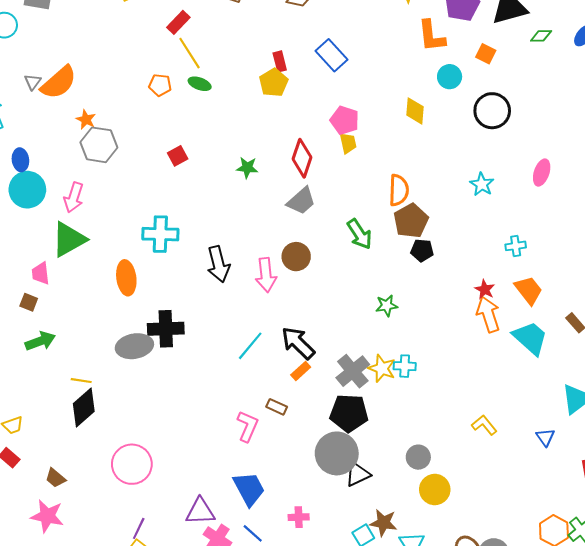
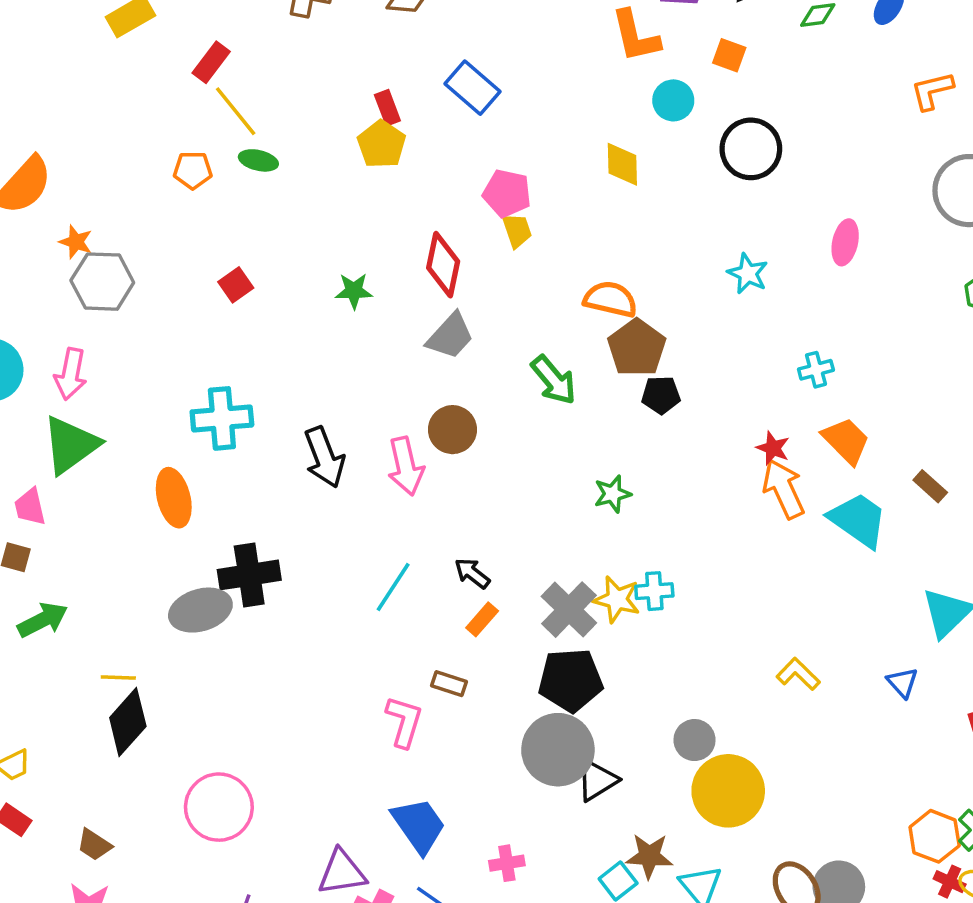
orange semicircle: (399, 190) -> (610, 299), turned -72
black arrow: (298, 343) -> (472, 573), size x0.6
yellow circle: (435, 489) -> (728, 791), size x1.4

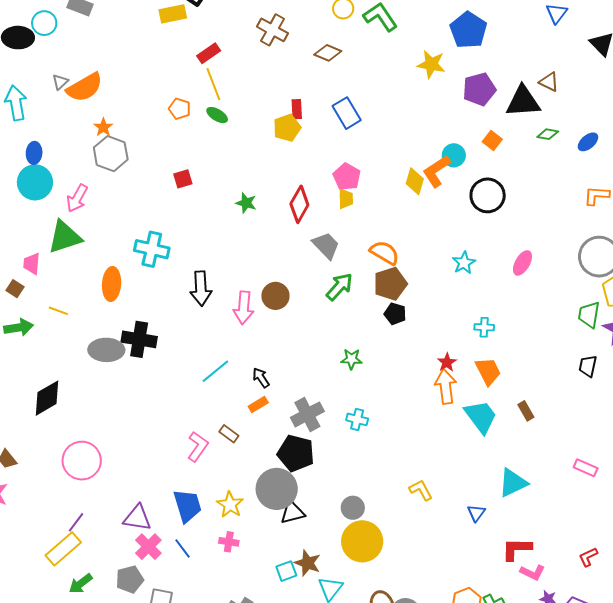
orange L-shape: (635, 36) -> (436, 171), moved, turned 52
gray trapezoid: (450, 336) -> (326, 245), moved, turned -104
green arrow: (554, 380) -> (339, 287), turned -116
yellow star: (617, 599) -> (230, 505), moved
yellow line: (118, 678) -> (58, 311), moved

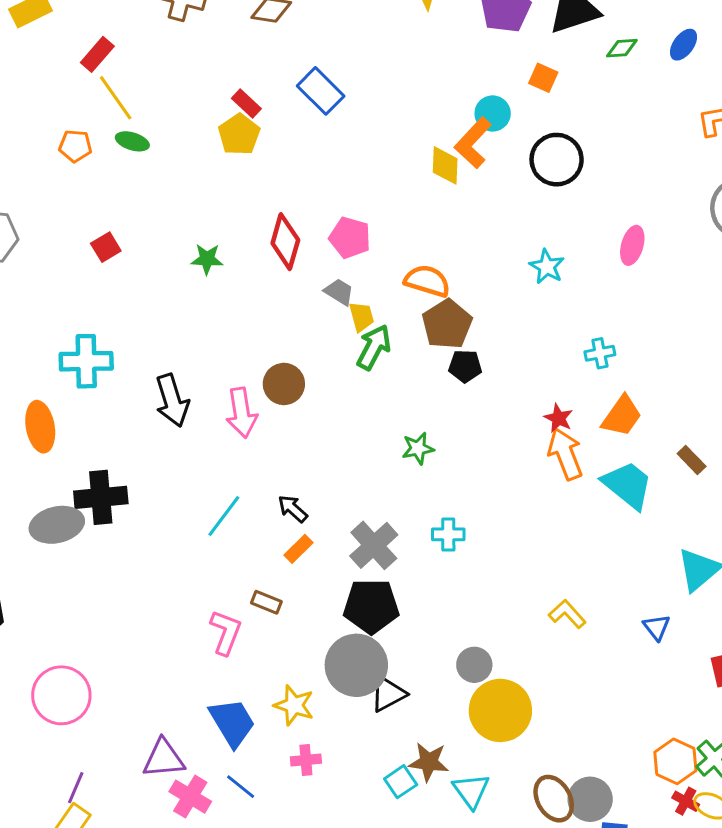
red rectangle: (297, 109) -> (246, 103), turned -30
pink pentagon: (347, 177) -> (350, 238), moved
yellow trapezoid: (346, 199) -> (361, 317), moved
gray trapezoid: (326, 245) -> (339, 292), size x0.7
orange trapezoid: (488, 371) -> (622, 416), turned 76

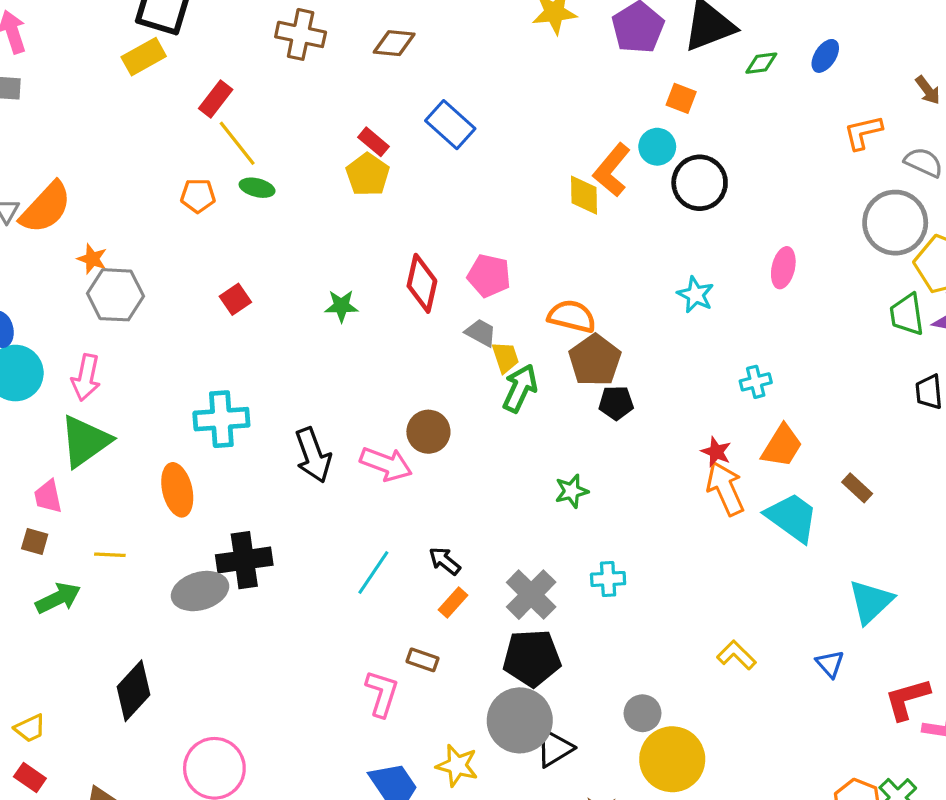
cyan circle: (493, 113) -> (657, 147), moved
pink arrow: (242, 413) -> (386, 464), turned -57

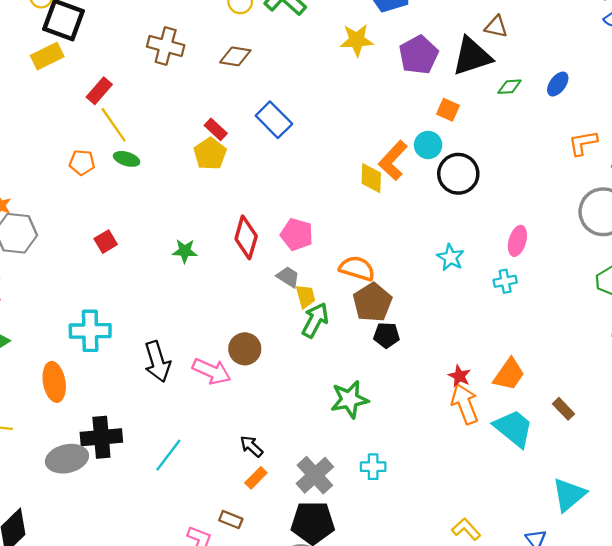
cyan cross: (756, 382) -> (505, 281), moved
green star: (572, 491) -> (349, 399), size x1.5
cyan line: (373, 572) -> (168, 455), moved

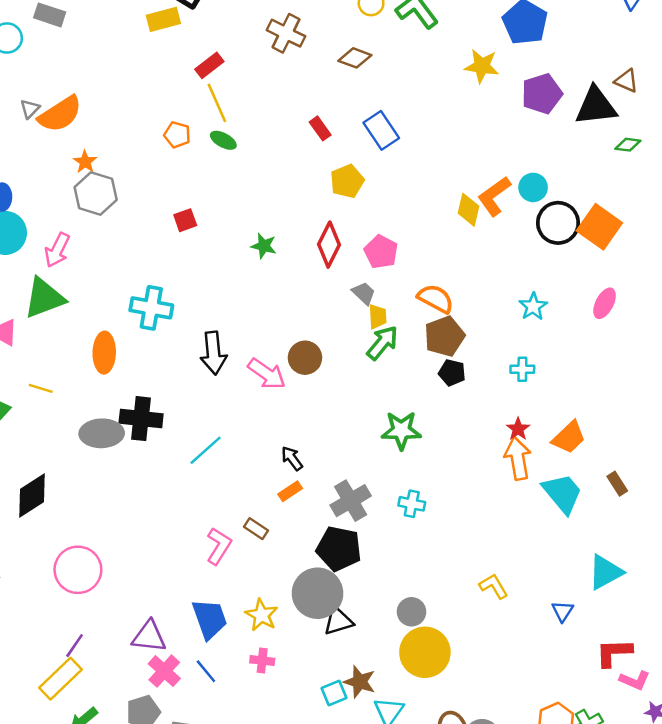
orange square: (448, 110) -> (599, 227), moved, size x1.8
yellow pentagon: (210, 154) -> (347, 181), moved
cyan cross: (505, 281) -> (522, 369), moved

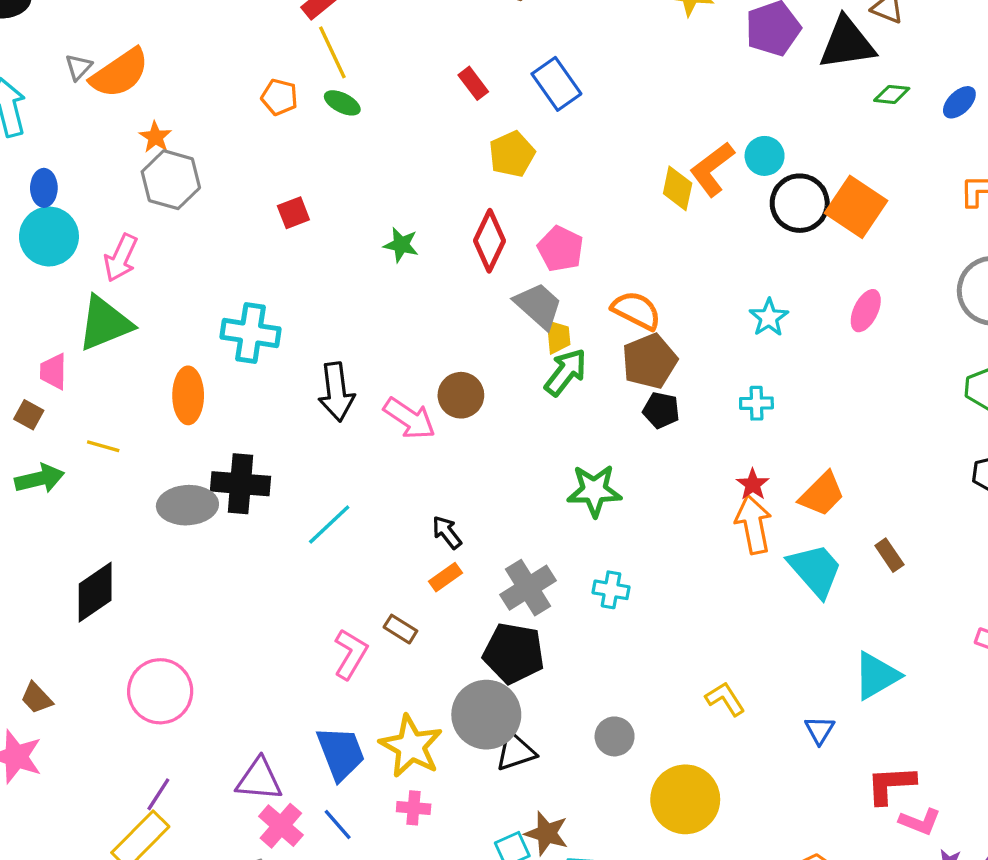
gray trapezoid: (364, 293) -> (538, 306), size x1.5
yellow star: (261, 615) -> (411, 746), size x1.4
yellow circle: (425, 652) -> (685, 799), moved

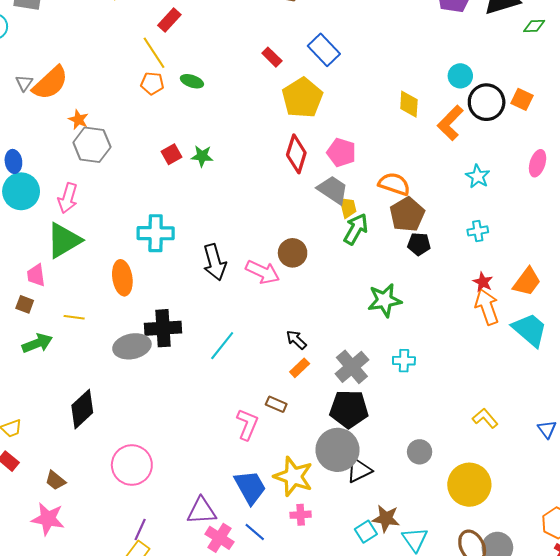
yellow line: (332, 52) -> (154, 53), moved
yellow pentagon: (512, 154) -> (302, 98), size x1.4
orange L-shape: (712, 169) -> (450, 123), moved
orange square: (856, 207) -> (522, 99), size x0.6
green star: (401, 245) -> (202, 156), moved

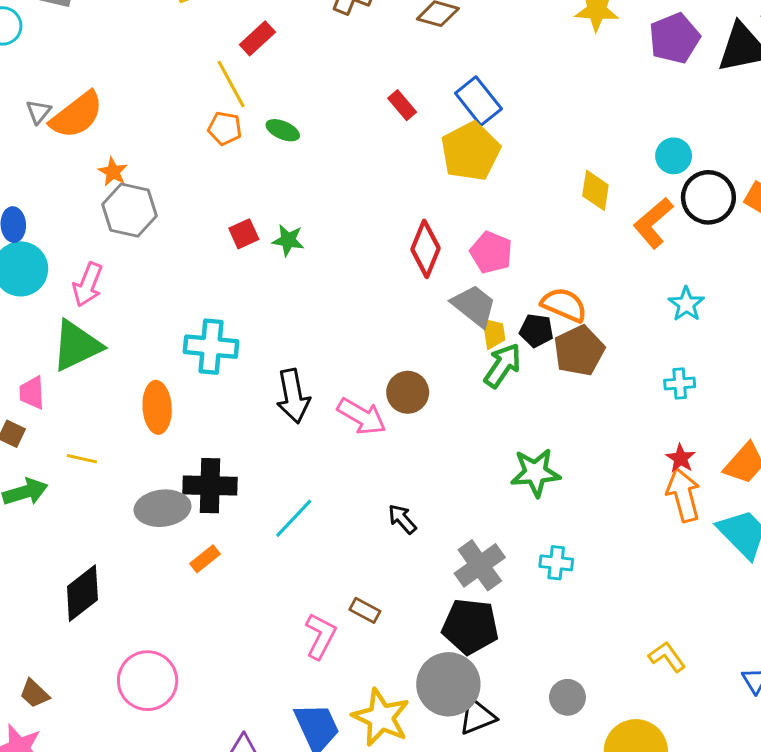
yellow pentagon: (302, 98) -> (470, 151), moved
black pentagon: (419, 244) -> (536, 331), moved
orange rectangle: (300, 368) -> (205, 559), moved

